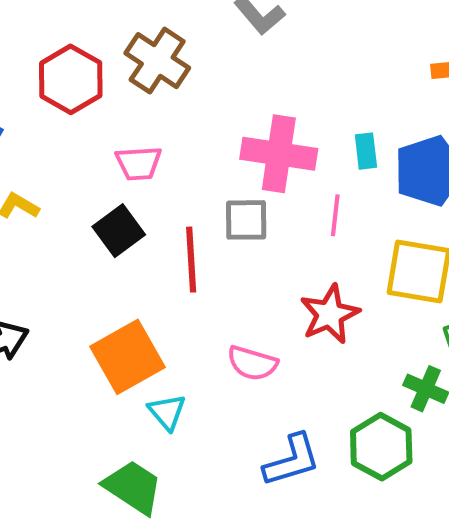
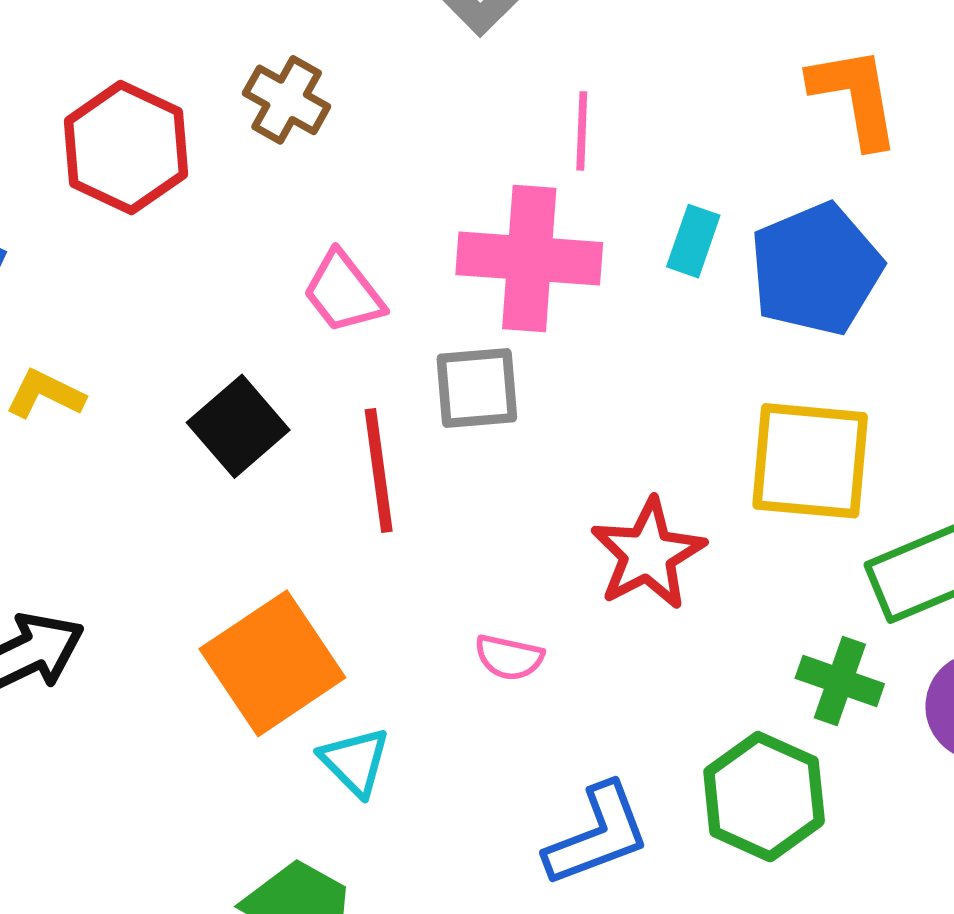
brown cross: (157, 61) -> (287, 100), size x0.7
cyan rectangle: (366, 151) -> (693, 241), turned 30
pink trapezoid: (139, 163) -> (343, 292), moved, turned 60
pink line: (335, 215) -> (582, 131), moved
pink semicircle: (252, 363) -> (509, 657), size x0.7

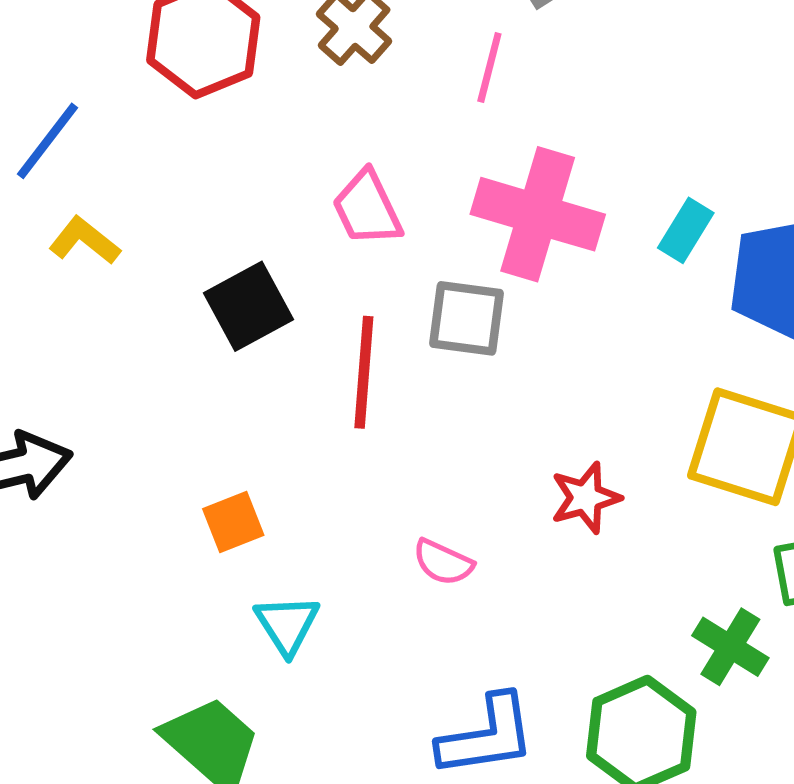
pink line: (582, 131) -> (489, 68), moved
red star: (648, 554) -> (586, 498), size x0.7
orange square: (272, 663) -> (233, 522), size x0.5

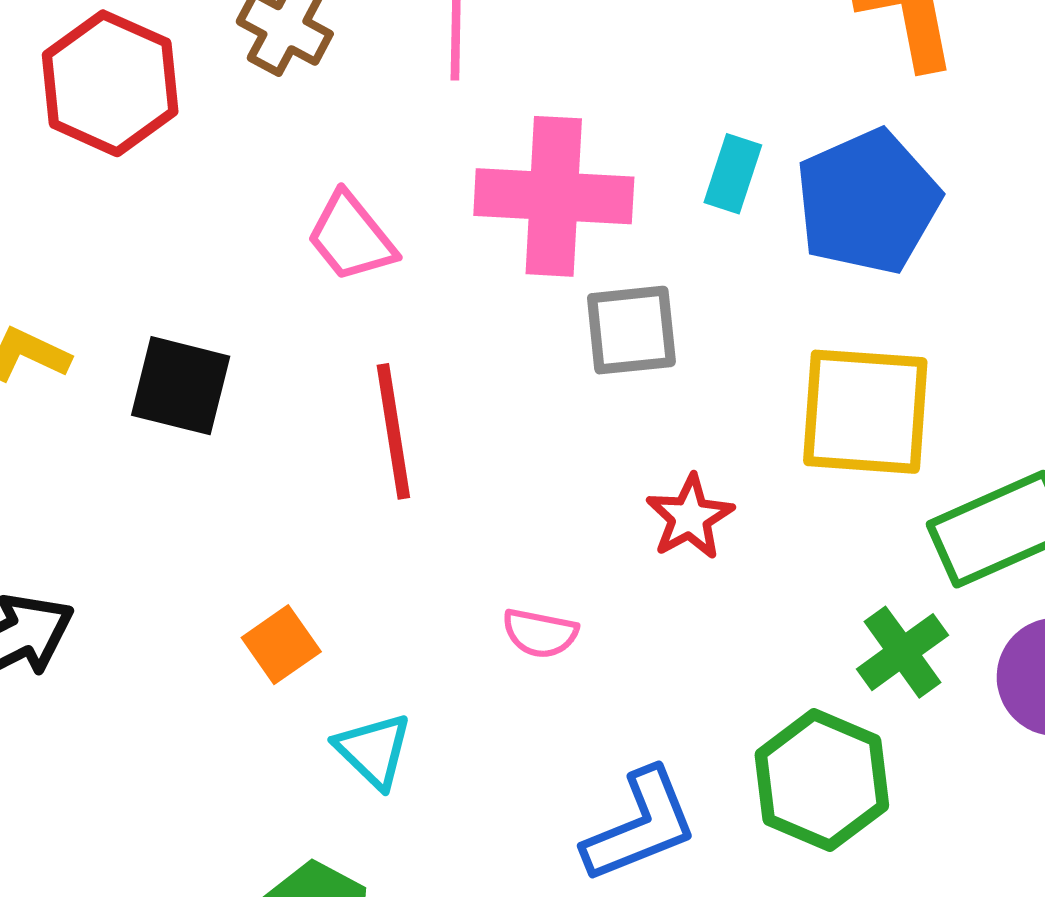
black square: (249, 306) -> (181, 386), moved, turned -34
gray square: (467, 318) -> (631, 330), moved
green cross: (730, 647) -> (902, 652), turned 36

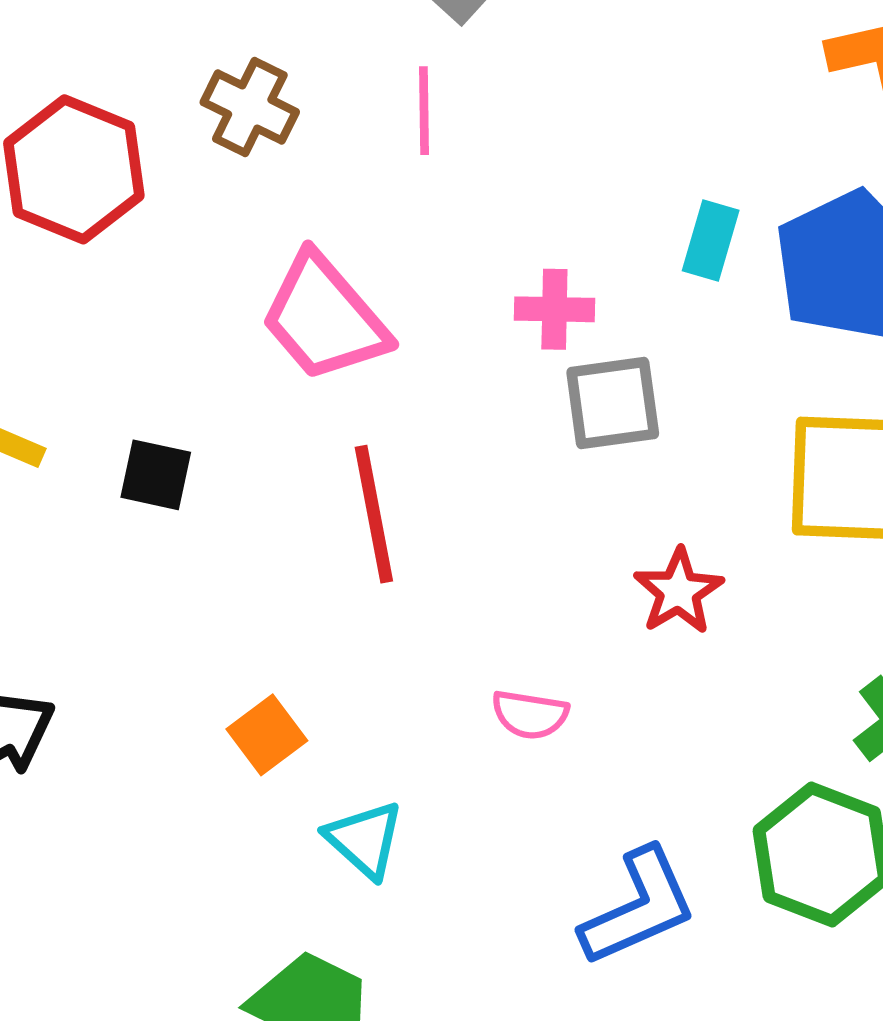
pink cross: (554, 196) -> (554, 309), moved, size x0.5
pink trapezoid: (351, 237) -> (324, 318), size x1.4
black square: (181, 386) -> (156, 475), size x0.7

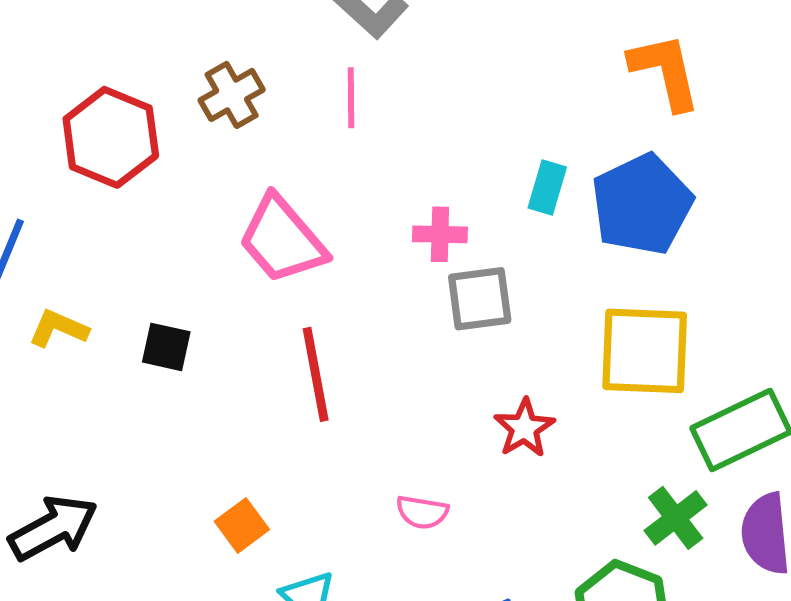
brown cross: (250, 107) -> (232, 95), turned 34

